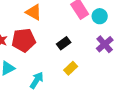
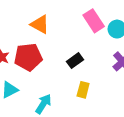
yellow rectangle: (71, 68) -> (83, 90), turned -32

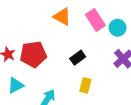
orange triangle: (40, 24) -> (62, 17), moved

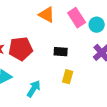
black rectangle: (78, 58) -> (61, 52), turned 40

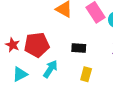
cyan arrow: (34, 89) -> (50, 69), moved

